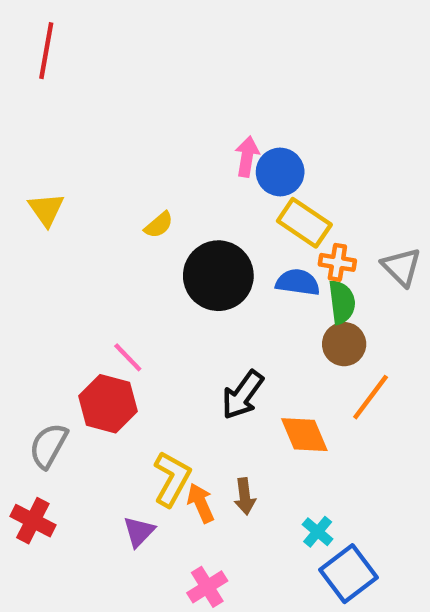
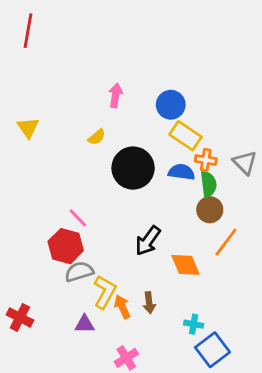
pink arrow: (247, 157) -> (116, 95), moved
gray semicircle: (48, 446) -> (79, 272), moved, turned 44
purple triangle: (139, 532) -> (85, 324), turned 45
cyan cross: (318, 532) -> (194, 324), turned -30

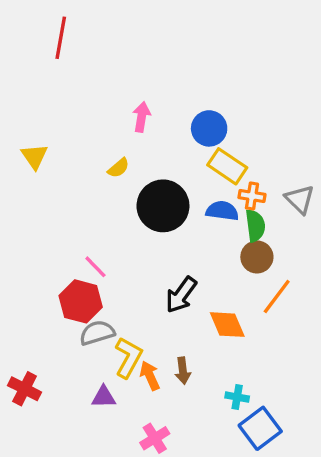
red line: (28, 31) -> (61, 38), moved

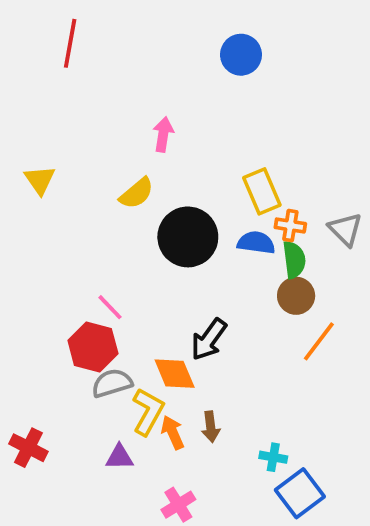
blue circle: (209, 128) -> (241, 55), moved
yellow rectangle: (227, 166) -> (262, 191), turned 33
yellow semicircle: (118, 168) -> (137, 193), size x1.4
orange diamond: (227, 325) -> (175, 374), moved

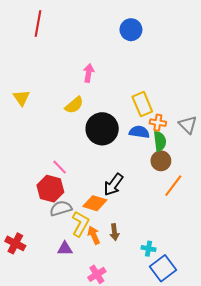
orange diamond: (175, 374) -> (95, 203), turned -50

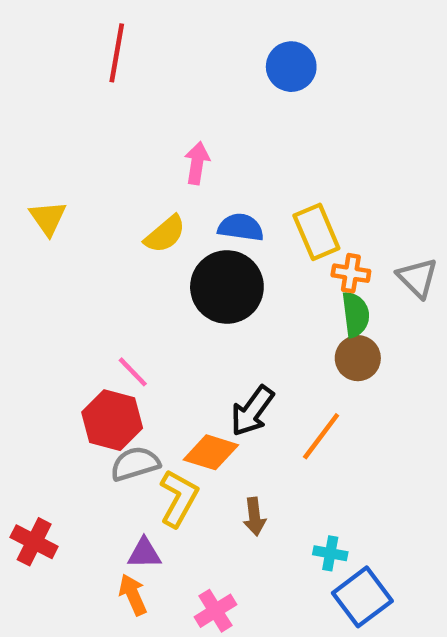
red line: (38, 23) -> (117, 53), moved
blue semicircle: (139, 132) -> (241, 227), moved
orange line: (173, 186) -> (321, 436), moved
orange arrow: (94, 235) -> (133, 595), moved

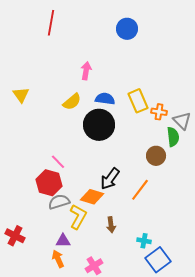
orange cross: (351, 273) -> (159, 112), moved
green semicircle: (356, 315) -> (173, 137), moved

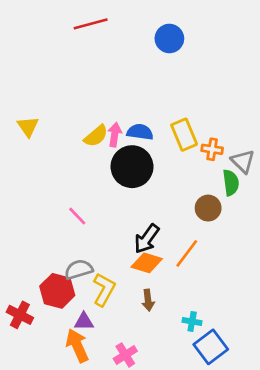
red line: (51, 23) -> (91, 24), moved, turned 65
pink arrow: (86, 71) -> (115, 135), moved
red hexagon: (49, 183) -> (57, 291), moved
orange diamond: (92, 197) -> (147, 263), moved
orange arrow: (58, 259) -> (77, 346), size x1.4

